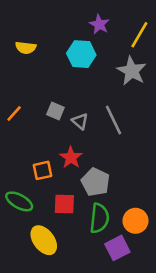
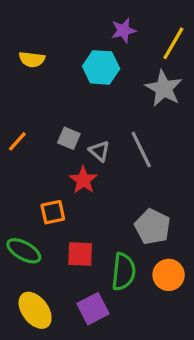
purple star: (99, 24) -> (124, 30), turned 30
red star: (71, 157) -> (83, 180), moved
gray pentagon: (95, 182) -> (152, 227), moved
yellow ellipse: (44, 240) -> (35, 310), moved
purple square: (117, 248) -> (93, 309), moved

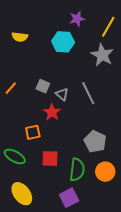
purple square: (93, 309) -> (69, 198), moved

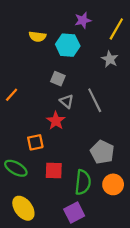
yellow semicircle: (20, 37) -> (37, 36), moved
gray star: (102, 55) -> (110, 59), size x0.7
gray square: (43, 86) -> (58, 79), moved

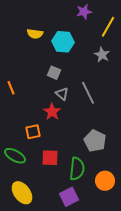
purple star: (83, 20) -> (84, 12), moved
orange line: (12, 95) -> (11, 88), turned -64
orange circle: (113, 184) -> (105, 181), moved

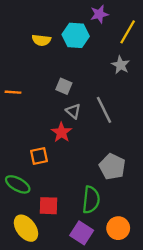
cyan hexagon: (63, 42) -> (76, 35), moved
orange line: (11, 88) -> (13, 92), moved, turned -64
red square: (50, 158) -> (48, 206), moved
orange circle: (105, 181) -> (118, 228), moved
purple square: (69, 197) -> (82, 233), turned -30

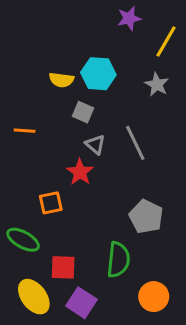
cyan hexagon: (76, 35) -> (98, 74), moved
yellow semicircle: (41, 40) -> (61, 80), moved
orange line: (13, 92) -> (25, 131), moved
purple square: (82, 233) -> (81, 303), moved

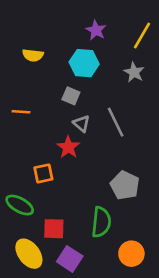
purple star: (129, 18) -> (96, 30), moved, turned -30
yellow semicircle: (61, 80) -> (33, 55), moved

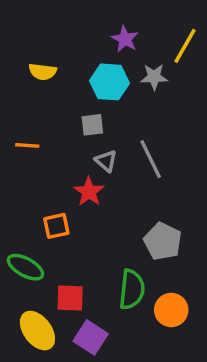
gray star: (134, 72) -> (154, 77), moved, turned -30
gray square: (71, 96) -> (92, 125), turned -30
orange circle: (131, 254) -> (171, 310), moved

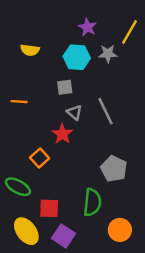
orange square: (56, 226) -> (40, 158), turned -30
orange circle: (171, 310) -> (120, 230), moved

